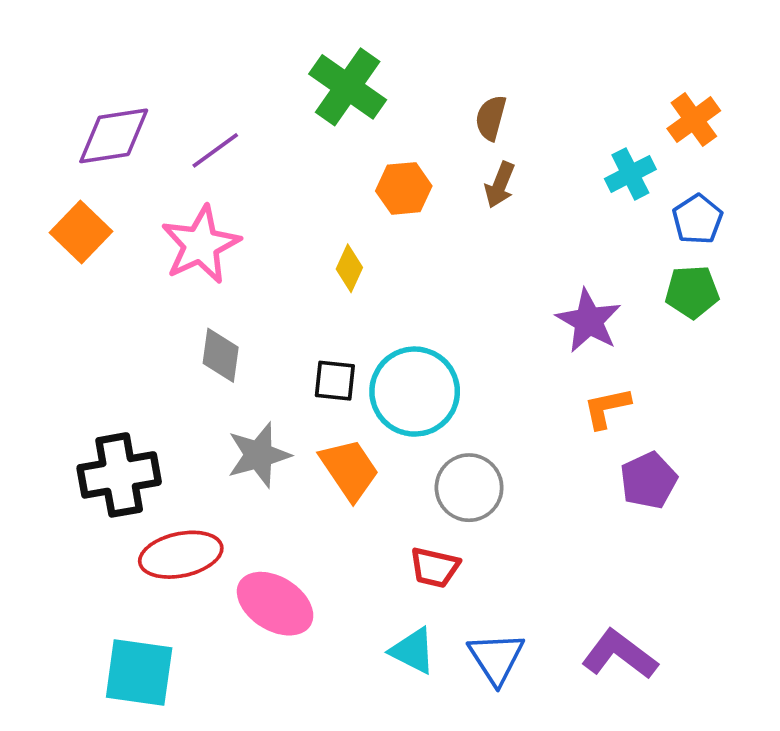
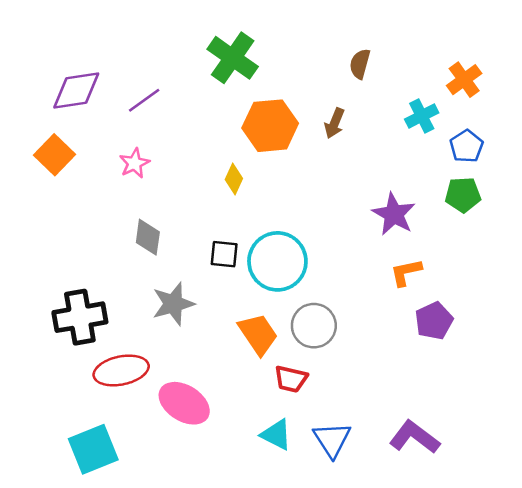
brown semicircle: (491, 118) -> (360, 64), moved
orange hexagon: (404, 188) -> (270, 126), size x1.5
pink star: (201, 245) -> (134, 163), size x0.6
orange trapezoid: (349, 469) -> (258, 334), moved
cyan square: (139, 673) -> (93, 449), turned -30

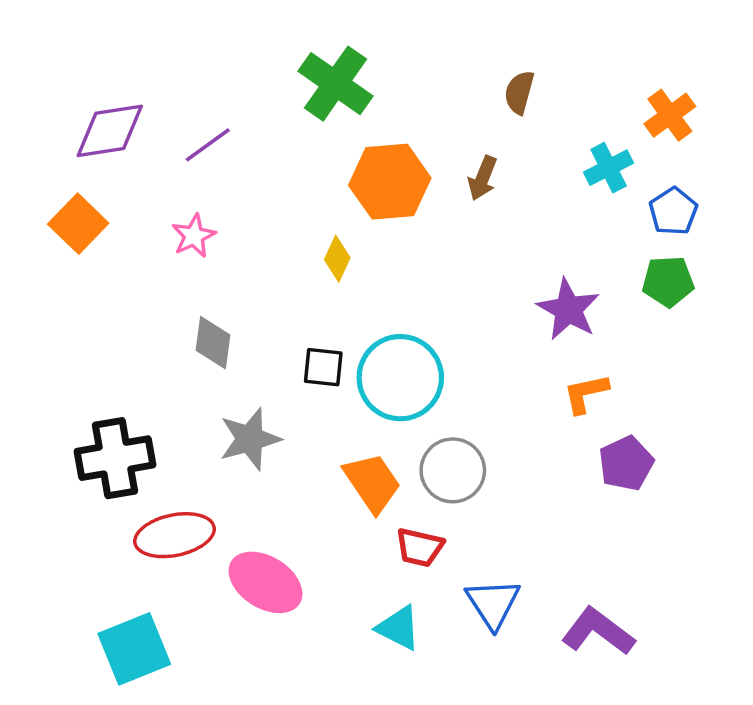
blue triangle: (332, 440) -> (493, 603), moved

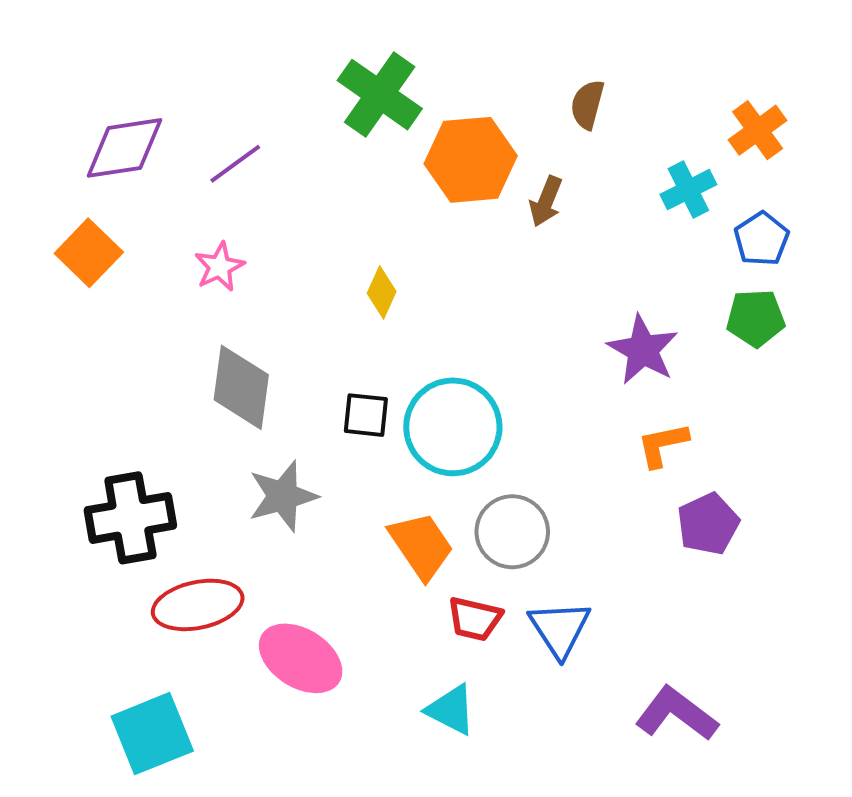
orange hexagon: (390, 182) -> (471, 160), moved
gray diamond: (213, 343) -> (241, 387), size x1.4
blue triangle: (493, 603) -> (560, 629), moved

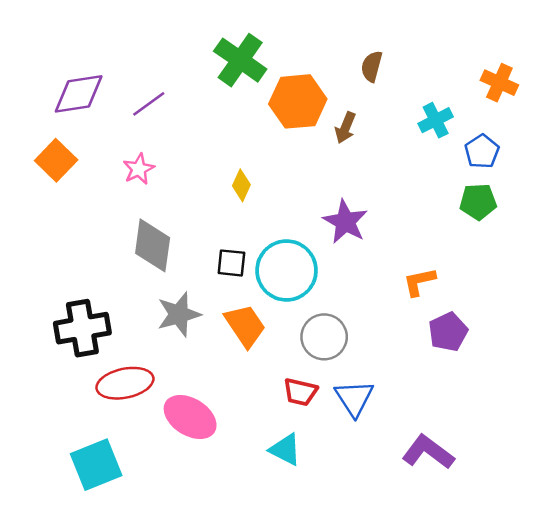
orange cross: (758, 130) -> (499, 83), moved, turned -30
purple star: (643, 350) -> (345, 222), moved
orange trapezoid: (421, 546) -> (245, 326), moved

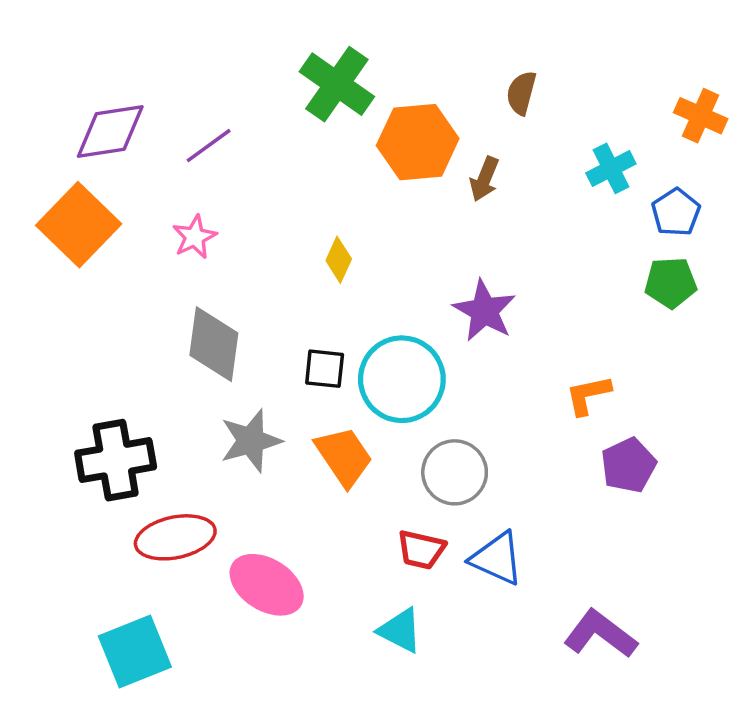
orange square: (56, 160) -> (79, 225), size x1.4
blue triangle: (354, 398) -> (497, 558), turned -33

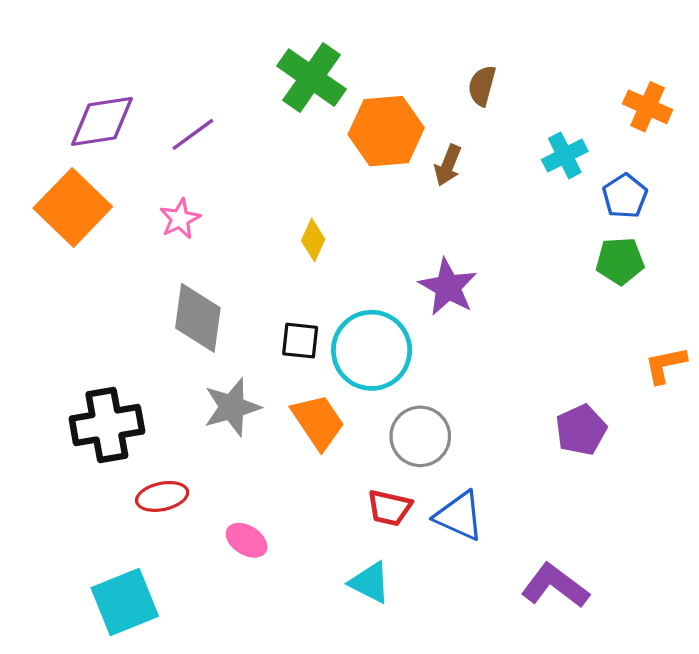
orange L-shape: (588, 395) -> (665, 365), moved
red ellipse: (175, 537) -> (162, 496), size x0.7
pink ellipse: (267, 585) -> (247, 540), size x0.6

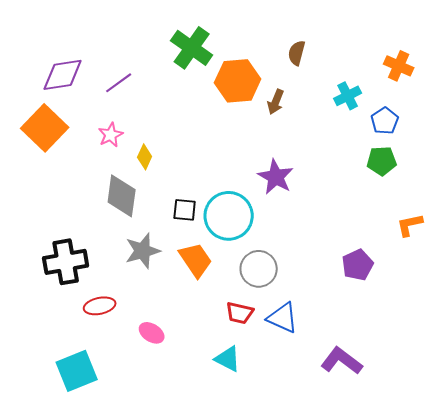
yellow diamond: (313, 240) -> (145, 157), moved

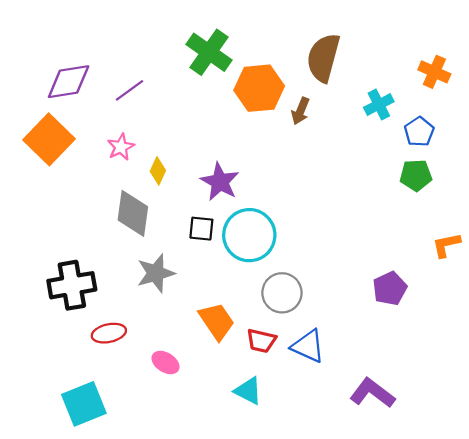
brown semicircle: (297, 53) -> (323, 58), size x1.8
purple star: (276, 177) -> (220, 182), moved
orange trapezoid: (196, 260) -> (217, 321), moved

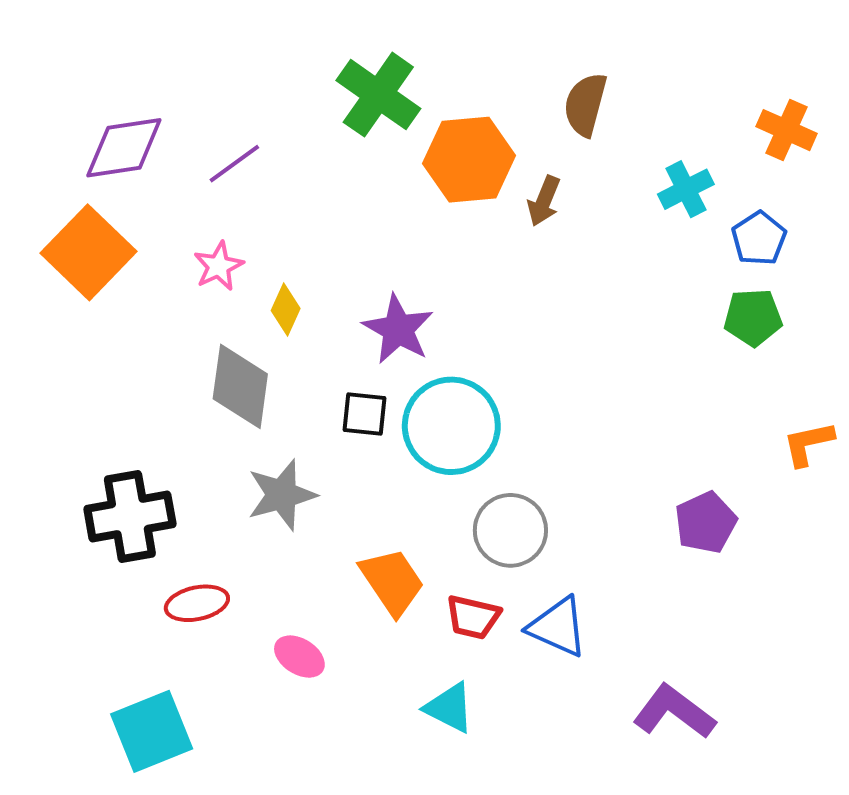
brown semicircle: (323, 58) -> (585, 104), size x0.7

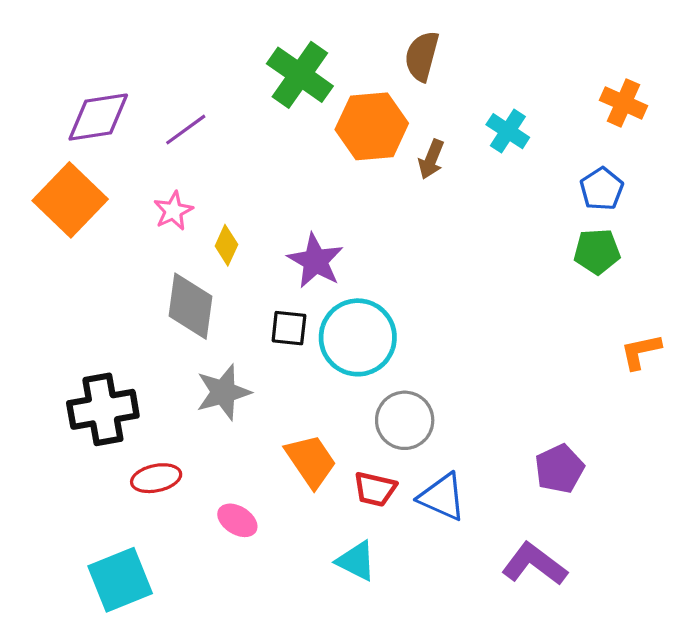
brown semicircle: (585, 104) -> (422, 56), moved
cyan cross: (686, 189) -> (508, 131), moved, turned -30
purple pentagon: (706, 522) -> (559, 469), moved

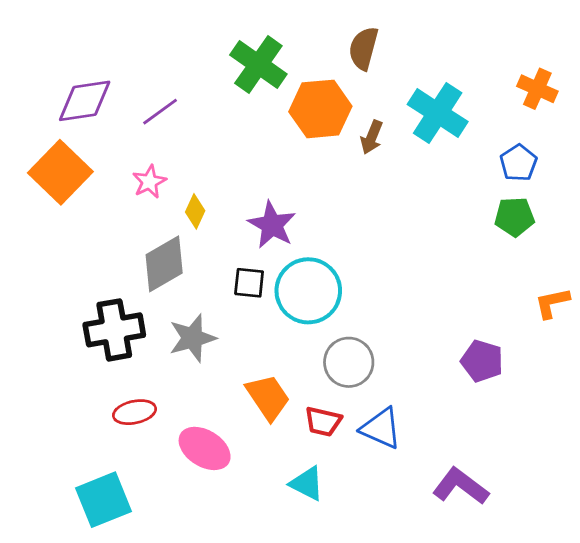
cyan cross: (508, 131) -> (438, 113), size x1.6
gray diamond: (190, 306) -> (164, 264), turned 52
black cross: (103, 409) -> (114, 330), moved
purple pentagon: (559, 469) -> (482, 361), moved, turned -30
pink ellipse: (237, 520) -> (205, 448), size x1.5

